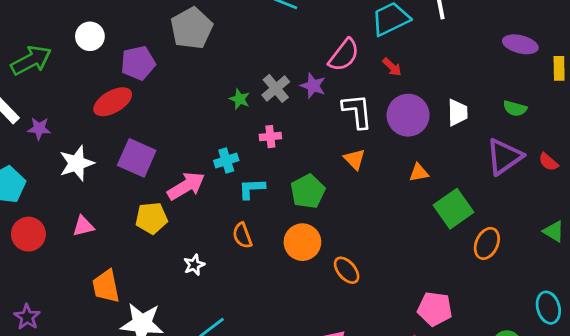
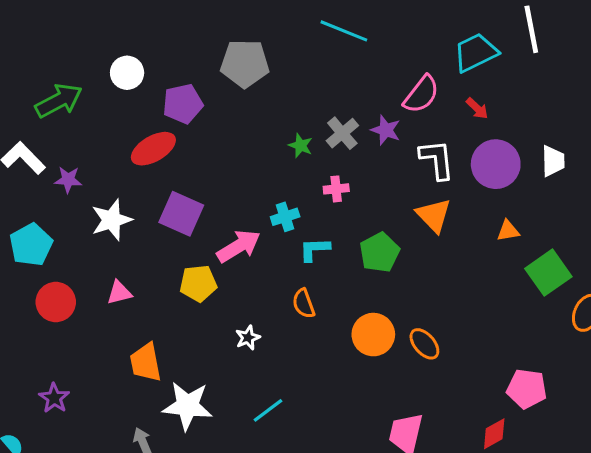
gray pentagon: (192, 28) -> (245, 63), turned 30
orange triangle: (355, 159) -> (434, 215), size x1.4
orange circle: (302, 242) -> (373, 335), moved

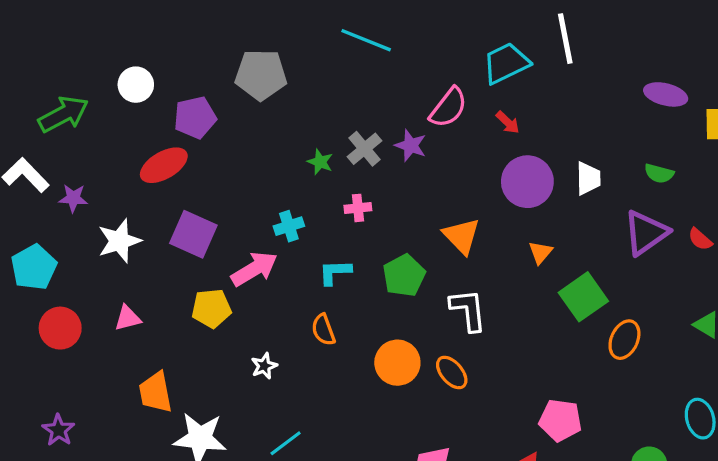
white L-shape: (437, 159) -> (468, 310), moved
cyan cross: (285, 217) -> (289, 226), moved
orange triangle: (508, 231) -> (541, 252), turned -40

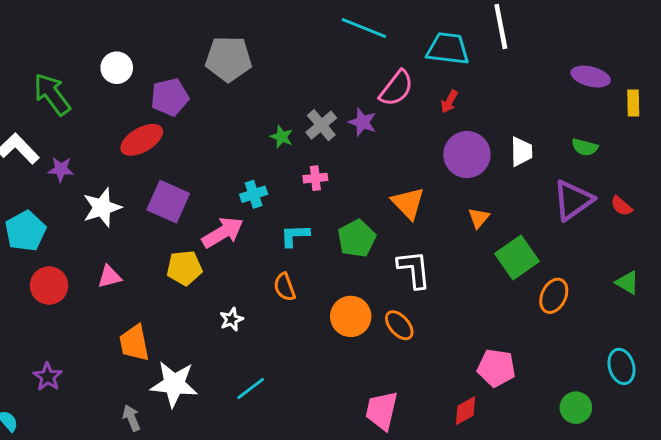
cyan line: (366, 40) -> (364, 28), moved
cyan trapezoid: (506, 63) -> (448, 49), turned 33
green arrow: (63, 114) -> (52, 94), turned -99
red arrow: (508, 122) -> (449, 102), turned 75

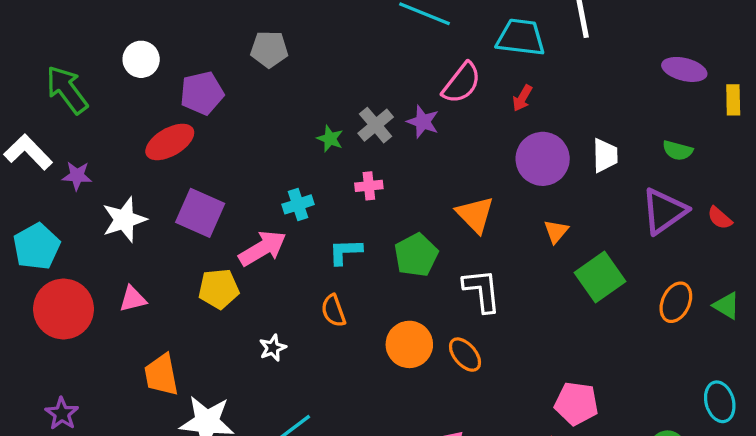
gray pentagon: (229, 59) -> (269, 49), size x0.7
red circle: (49, 286) -> (63, 309), size x1.4
orange ellipse: (554, 296) -> (676, 302), moved

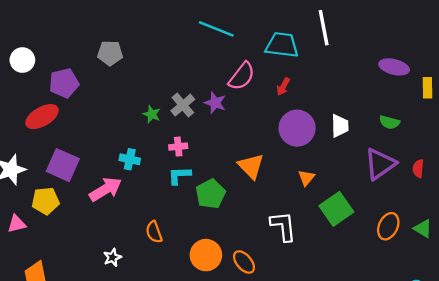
cyan cross: (298, 204) -> (130, 159), turned 30
red semicircle: (720, 218) -> (418, 169), turned 54
cyan L-shape: (345, 252) -> (179, 175), moved
yellow pentagon: (219, 289) -> (45, 201), moved
white L-shape: (482, 290) -> (283, 226), moved

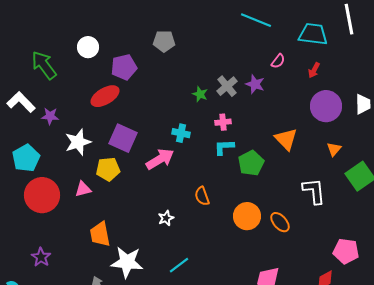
pink semicircle: (242, 76) -> (278, 61), size x0.6

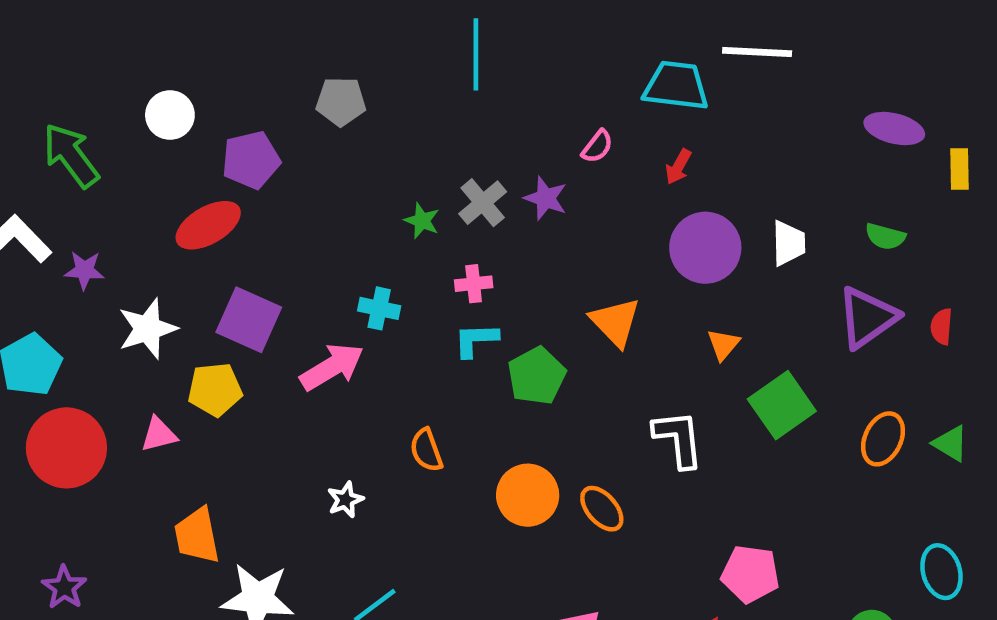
white line: (349, 19) -> (757, 52), turned -76
cyan line: (256, 20) -> (476, 54), moved, turned 68

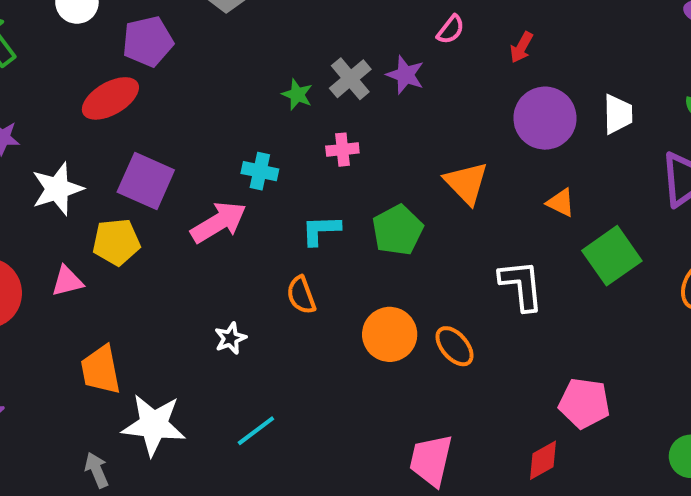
cyan L-shape: (476, 340) -> (321, 230), moved
orange triangle: (723, 344) -> (561, 203), turned -44

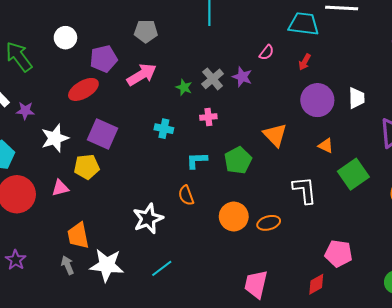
pink arrow: (219, 222) -> (142, 75), moved
white star: (230, 338) -> (148, 219), size x1.8
orange ellipse: (455, 346) -> (269, 223), turned -65
gray arrow: (97, 470) -> (68, 265), moved

